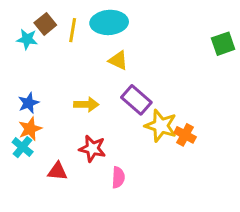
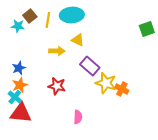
yellow arrow: (86, 104) -> (57, 51), moved
red star: (92, 149) -> (57, 86), moved
red triangle: (57, 171) -> (21, 113), moved, size x1.6

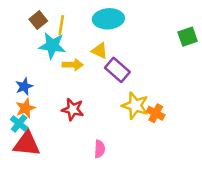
cyan ellipse: (72, 15) -> (108, 19), moved
cyan star: (18, 26) -> (52, 46), moved, size x1.5
purple rectangle: (90, 66) -> (117, 70), moved

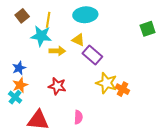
brown square: (38, 20) -> (22, 16), moved
red triangle: (27, 144) -> (38, 120), moved

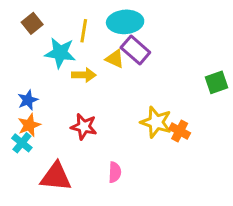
yellow line: (48, 20) -> (84, 31), moved
green square: (148, 29) -> (217, 82), moved
purple rectangle: (92, 55) -> (135, 50), moved

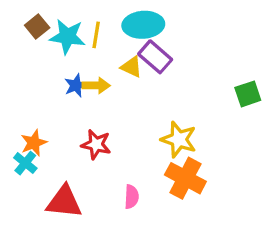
cyan star: (60, 53) -> (67, 37), moved
blue star: (28, 100) -> (76, 85), moved
orange cross: (180, 131) -> (185, 178), moved, size x1.6

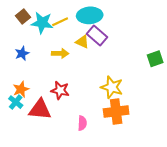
yellow line: (96, 35) -> (60, 22), turned 56
blue star: (76, 85) -> (22, 53), moved
orange cross: (185, 178) -> (116, 112), turned -35
red triangle: (64, 202) -> (40, 109), moved

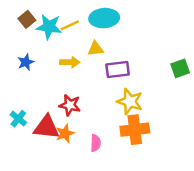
purple rectangle: (97, 35) -> (118, 70), moved, turned -48
yellow triangle: (82, 42) -> (96, 49), turned -32
orange star: (21, 89) -> (65, 133), moved

